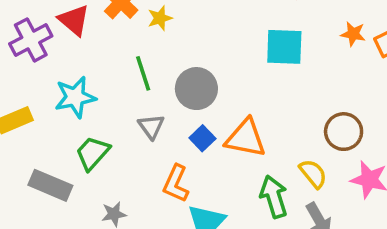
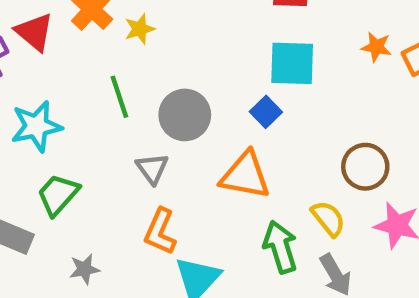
gray triangle: (151, 126) -> (152, 168), moved
blue square: (202, 138) -> (266, 112), moved

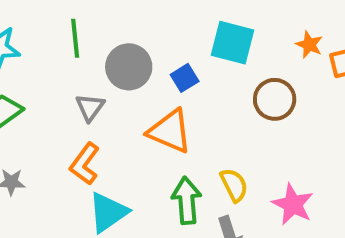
blue square: (266, 112) -> (185, 78), moved
brown circle: (365, 167) -> (275, 99), moved

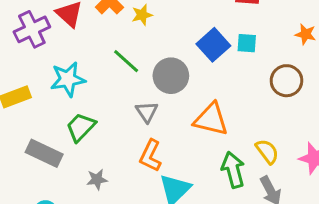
green line: (75, 38) -> (126, 61), turned -32
cyan square: (233, 43) -> (247, 43), size x0.6
blue square: (185, 78) -> (213, 45), moved, size x1.5

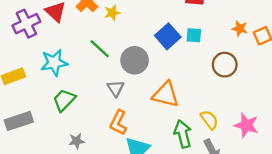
gray rectangle: (44, 153) -> (19, 121), moved, turned -44

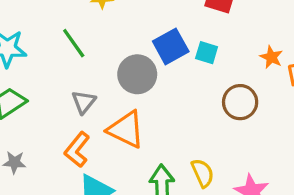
gray circle: (135, 60) -> (137, 74), moved
orange triangle: (166, 94) -> (126, 130), moved

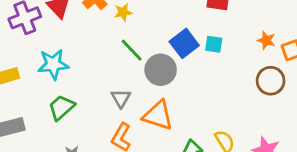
green line: (74, 43) -> (132, 50), moved
brown circle: (240, 102) -> (271, 81), moved

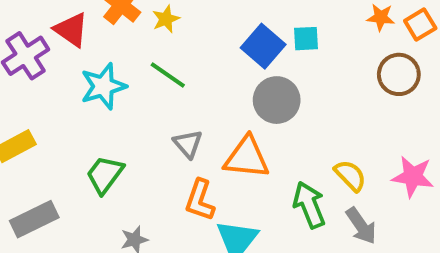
green line: (132, 50) -> (168, 75), moved
cyan star: (53, 64) -> (103, 86), moved
gray circle: (161, 70) -> (277, 100), moved

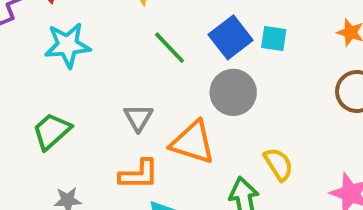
green line: (168, 75) -> (169, 48), moved
yellow semicircle: (350, 175) -> (279, 164), moved
orange L-shape: (200, 200) -> (139, 174), turned -120

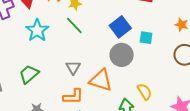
cyan square: (274, 38) -> (146, 38), moved
cyan star: (68, 45) -> (37, 30), turned -30
green line: (169, 48) -> (74, 26), moved

